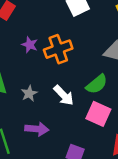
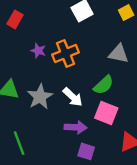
gray star: (29, 93) -> (40, 97), size x1.6
purple arrow: (37, 129) -> (76, 127), moved

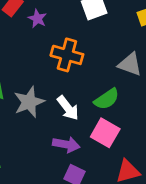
purple star: (38, 51) -> (37, 19), moved
orange cross: (65, 53) -> (67, 55), turned 30

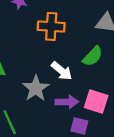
gray star: (29, 102) -> (36, 88), moved
pink square: (105, 133) -> (96, 102), moved

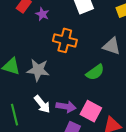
white arrow: (62, 71) -> (42, 104), moved
gray star: (36, 88) -> (38, 70), moved, turned 30

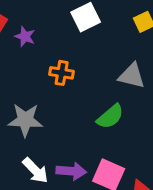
orange cross: (65, 40) -> (62, 73), size x0.7

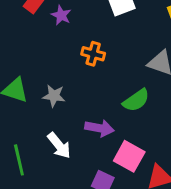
gray star: (25, 120) -> (54, 96), size x0.7
purple arrow: (71, 171) -> (99, 128), moved

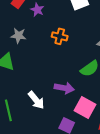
gray star: (54, 96) -> (18, 36), moved

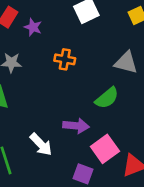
pink square: (85, 108) -> (105, 149), turned 30

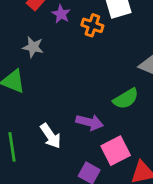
orange cross: (65, 59) -> (92, 25), moved

